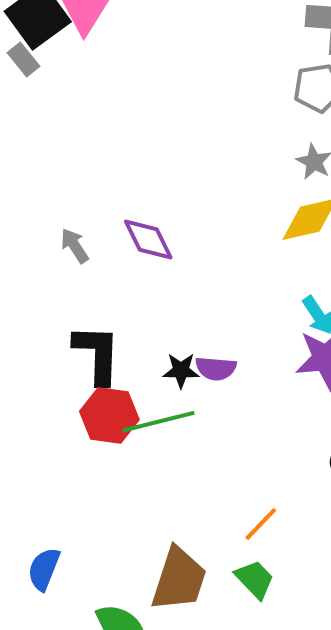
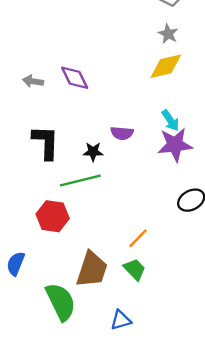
gray arrow: (75, 246) -> (33, 81), turned -48
purple semicircle: (216, 368) -> (122, 133), moved
red hexagon: (109, 416) -> (53, 216), moved

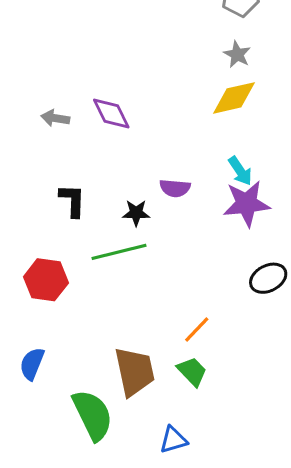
black L-shape: (46, 142) -> (72, 200), size x0.7
red hexagon: (53, 216) -> (46, 280), moved
brown trapezoid: (92, 269) -> (135, 371), turned -30

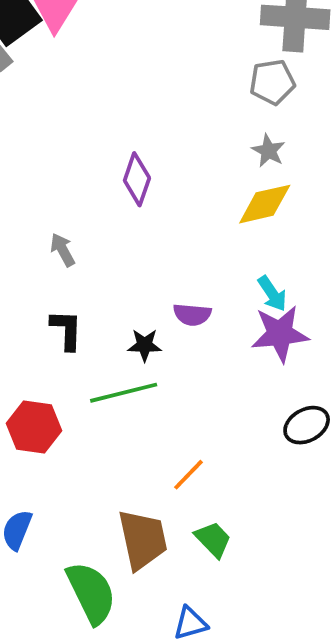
purple diamond: (111, 113) -> (137, 179), moved, turned 45
gray arrow: (55, 118) -> (63, 250), moved, turned 52
orange line: (197, 329) -> (188, 475), moved

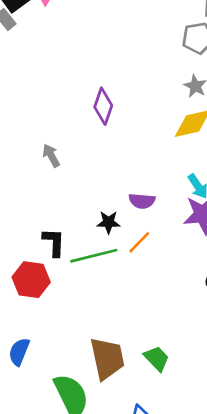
black L-shape: (66, 330) -> (54, 242), moved
orange line: (188, 475) -> (139, 242), moved

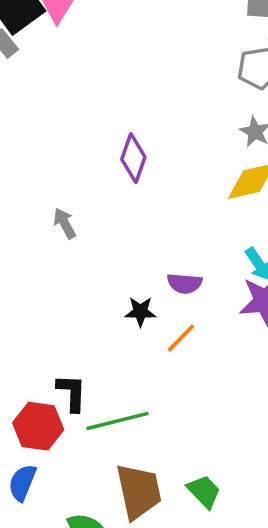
black L-shape: (54, 242) -> (72, 393), moved
green line: (94, 256) -> (118, 421), moved
red hexagon: (31, 280) -> (38, 426), moved

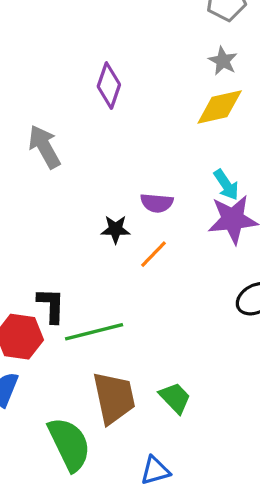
gray arrow: (65, 223) -> (44, 147), size x1.5

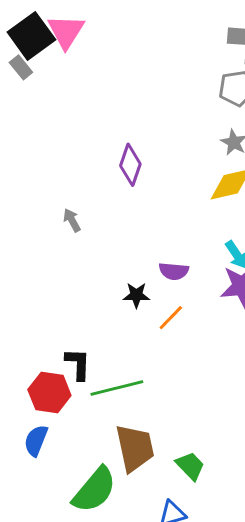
gray arrow: (44, 147) -> (72, 220), size x0.6
green trapezoid: (175, 398) -> (190, 466), moved
green semicircle: (69, 444) -> (94, 490), turned 66

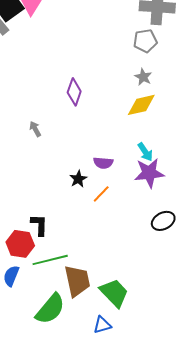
black star: (136, 295) -> (78, 179), turned -30
green line: (117, 388) -> (50, 260), moved
green trapezoid: (190, 466) -> (114, 293), size x1.5

